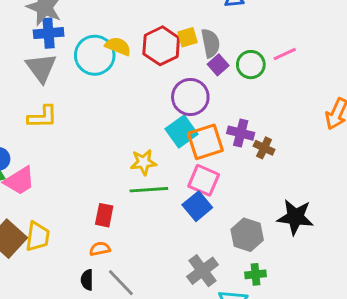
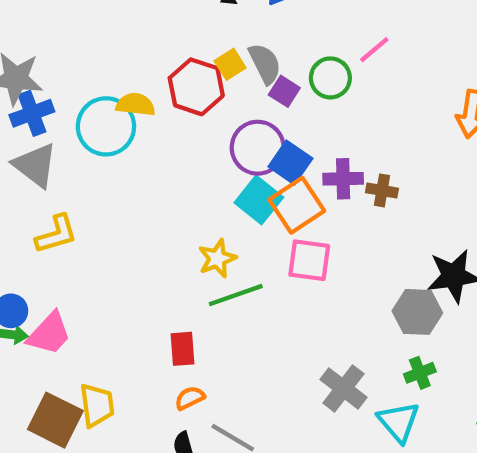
blue square: (197, 206) -> (290, 162), moved
gray hexagon: (247, 235) -> (417, 312), moved

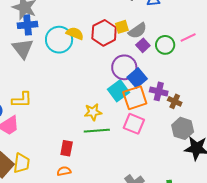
gray semicircle: (265, 64) -> (138, 31), turned 66
yellow L-shape: (56, 234) -> (22, 100), moved
gray hexagon: (417, 312) -> (183, 128), moved

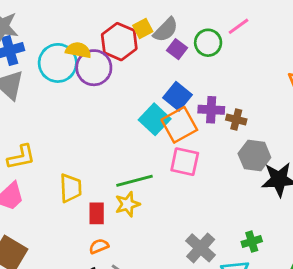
purple circle: (124, 67) -> (94, 68), moved
yellow star: (93, 112) -> (127, 204), moved
yellow trapezoid: (22, 163) -> (71, 188), moved

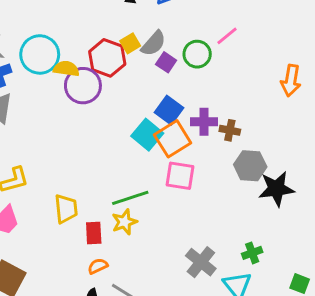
cyan circle: (58, 63) -> (40, 54), moved

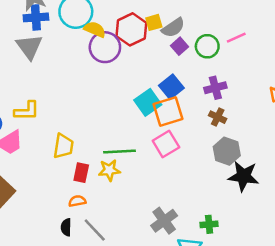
purple cross: (204, 122) -> (215, 88), moved, turned -30
pink square: (180, 176) -> (166, 144), turned 35

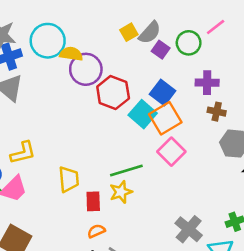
red hexagon: (131, 29) -> (113, 92), moved
purple cross: (215, 88) -> (207, 83), turned 30

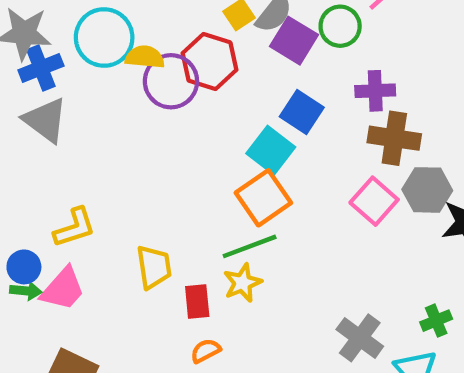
purple square: (161, 50) -> (294, 41), size x1.5
red hexagon: (113, 92) -> (209, 62), moved
brown cross: (217, 112) -> (394, 138), size x1.6
orange square: (165, 118) -> (263, 198), moved
pink square: (171, 152) -> (374, 201), moved

